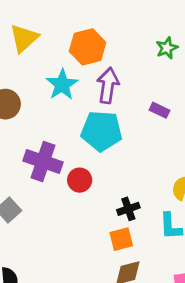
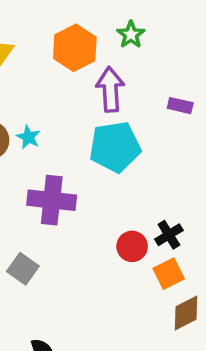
green star: (167, 48) -> (131, 35), moved
cyan star: (62, 85) -> (28, 137), moved, size x0.6
red circle: (80, 180) -> (132, 246), moved

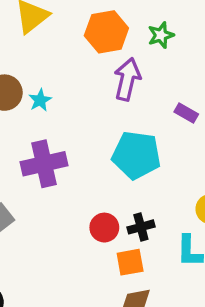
cyan pentagon: (115, 147) -> (136, 155), moved
purple cross: (52, 200) -> (44, 164), turned -36

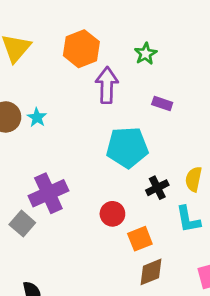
green star: (161, 35) -> (146, 54), moved
purple cross: (44, 164) -> (48, 193), moved
black cross: (141, 227) -> (157, 188), moved

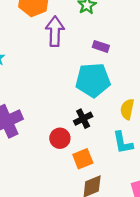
cyan pentagon: (127, 147) -> (93, 80), moved
black cross: (157, 188) -> (83, 119), moved

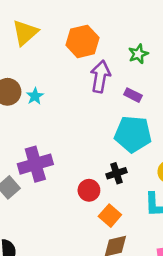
purple rectangle: (101, 46) -> (133, 95), moved
orange square: (83, 159) -> (110, 216), turned -36

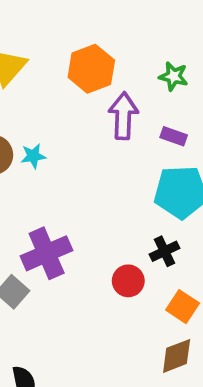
green star: (138, 54) -> (174, 76), turned -30
cyan star: (35, 96) -> (33, 156), turned 30
orange square: (110, 216) -> (183, 307), moved

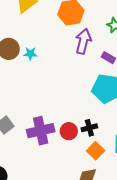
black cross: (165, 251) -> (89, 128), moved
purple cross: (47, 253) -> (41, 131), moved

